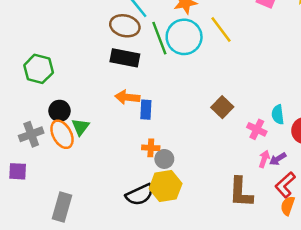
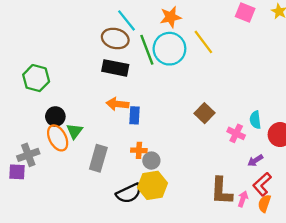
gray cross: (31, 134) -> (28, 155), moved
pink arrow: (264, 159) -> (243, 199), moved
gray rectangle: (62, 207) -> (98, 158), moved

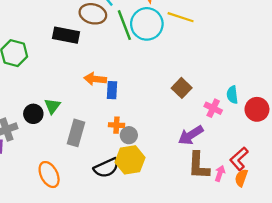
yellow line: (203, 42) -> (181, 17), turned -35
black rectangle: (115, 68) -> (66, 35), moved
black circle: (55, 116) -> (33, 114), moved
orange ellipse: (58, 138) -> (49, 175), moved
purple arrow: (255, 161) -> (191, 135), moved, size x1.6

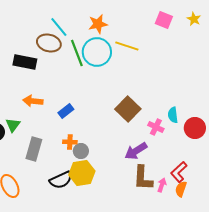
orange arrow: (95, 79) -> (33, 101), moved
brown square: (182, 88) -> (128, 109), size x1.4
blue rectangle: (112, 90) -> (66, 111), turned 49

